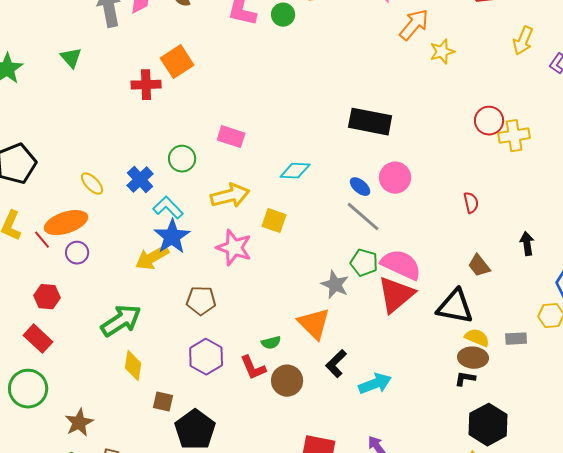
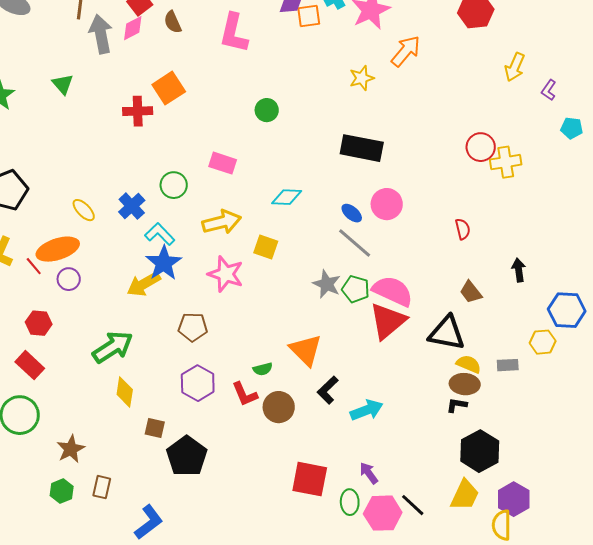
green circle: (283, 15) -> (267, 110), moved
yellow star: (442, 52) -> (362, 78), moved
gray star: (335, 285) -> (327, 284), moved

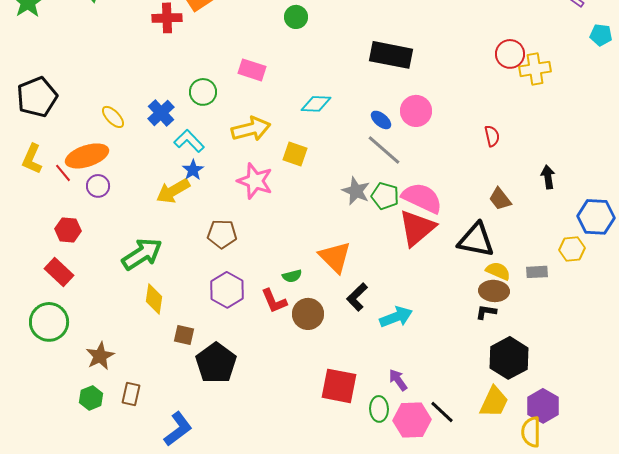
blue star: (164, 263) -> (193, 170), size x0.6

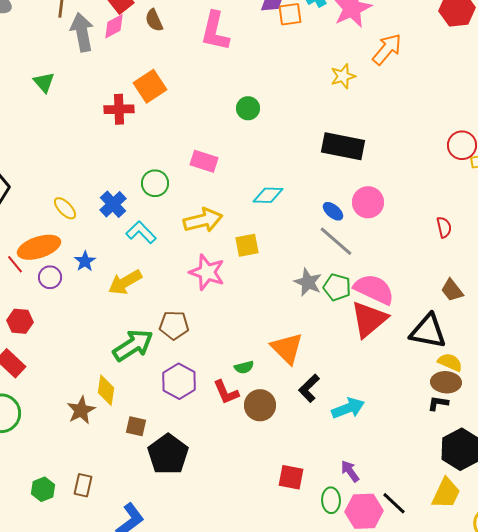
yellow square: (295, 154) -> (247, 245), turned -30
blue star: (193, 170) -> (85, 261), moved
green arrow: (142, 254) -> (133, 345), moved
brown star: (100, 356) -> (81, 410), moved
red square: (339, 386) -> (291, 477), size x0.7

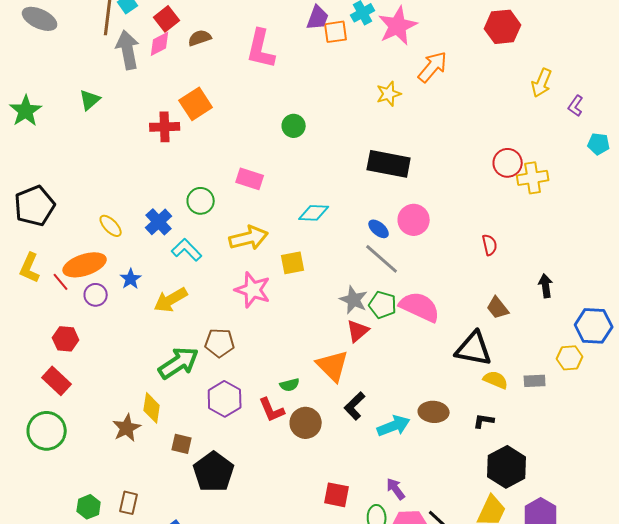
brown semicircle: (154, 20) -> (200, 38), turned 95
green triangle: (44, 82) -> (90, 100), turned 30
red triangle: (369, 319) -> (358, 331), moved, size x0.6
brown ellipse: (446, 382) -> (434, 412), moved

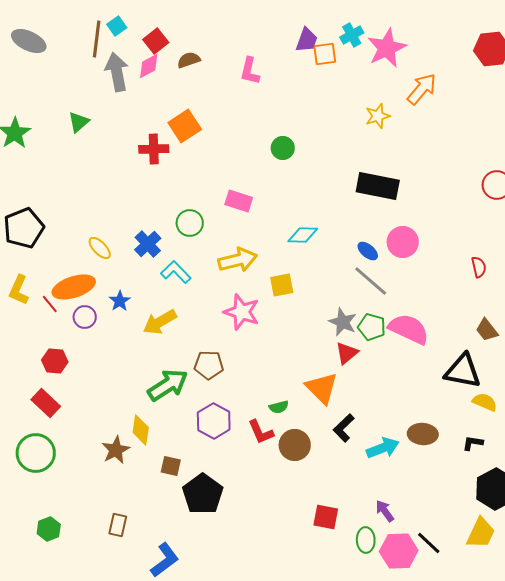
pink L-shape: (261, 49) -> (250, 71), size x0.7
green hexagon: (89, 507) -> (49, 529), moved

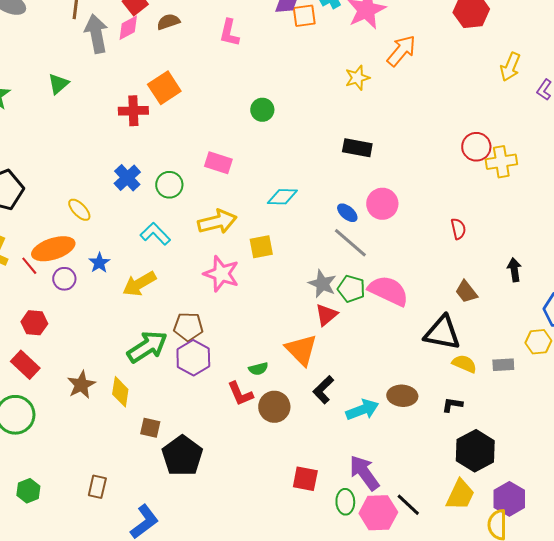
black rectangle: (378, 186) -> (357, 148), size x0.7
blue cross: (148, 244) -> (127, 178), moved
purple hexagon: (214, 421) -> (193, 358), moved
brown star: (116, 450) -> (81, 385), moved
purple arrow: (385, 511) -> (364, 473), size x1.6

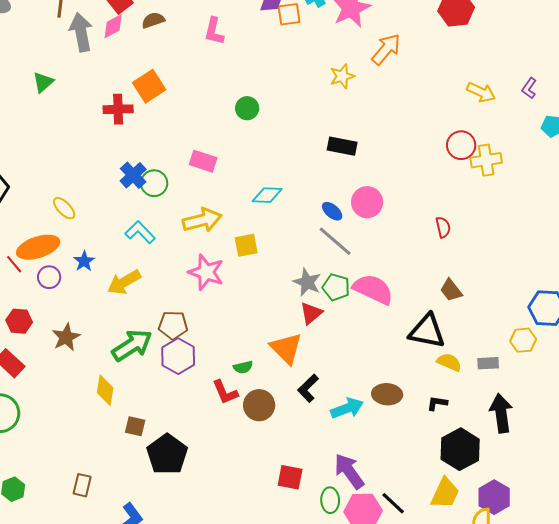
yellow arrow: (510, 67) -> (481, 92), moved, turned -88
blue cross: (127, 178) -> (133, 175), moved
black arrow: (514, 270) -> (501, 413), moved, size x1.6
brown star: (81, 385) -> (66, 337), moved

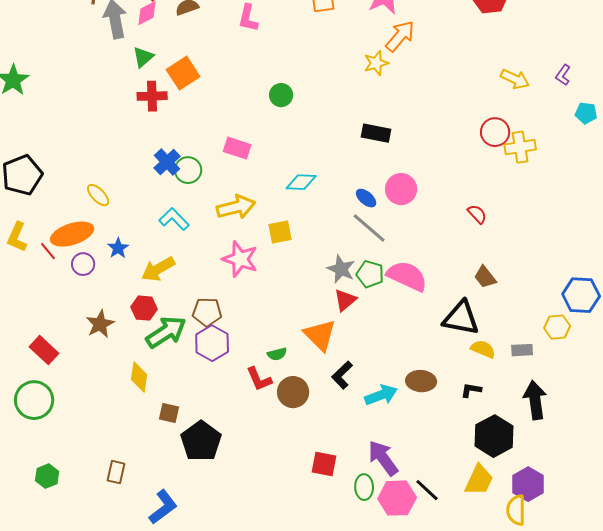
orange arrow: (386, 49) -> (400, 36), moved
green triangle: (43, 82) -> (143, 57), moved
red semicircle: (443, 227) -> (477, 214), turned -30
red hexagon: (19, 321) -> (144, 308), moved

